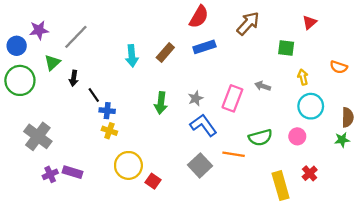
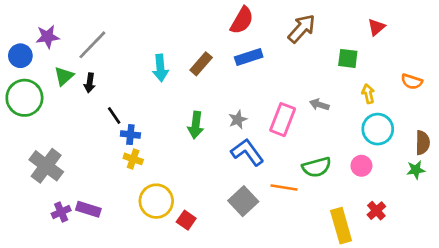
black arrow: (74, 78) -> (90, 83), moved

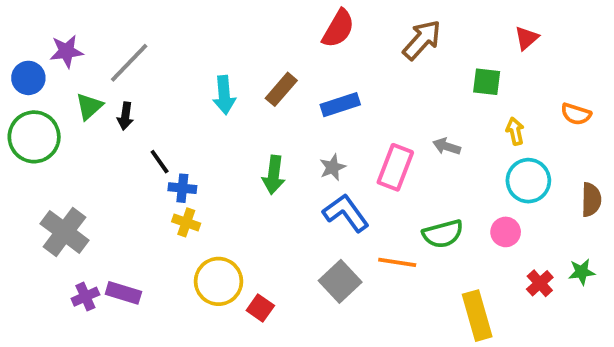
blue rectangle: (249, 57) -> (340, 105), moved
green star: (416, 170) -> (582, 272), moved
red cross: (376, 211) -> (540, 283), moved

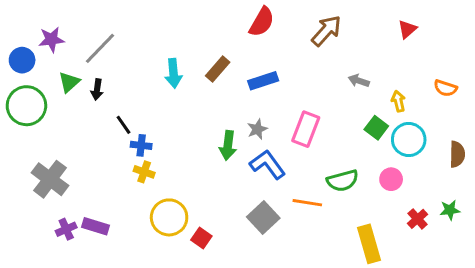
green square: (487, 82) -> (376, 128), moved, turned 30
gray arrow: (447, 146) -> (359, 81), moved
green arrow: (274, 175) -> (228, 145), moved

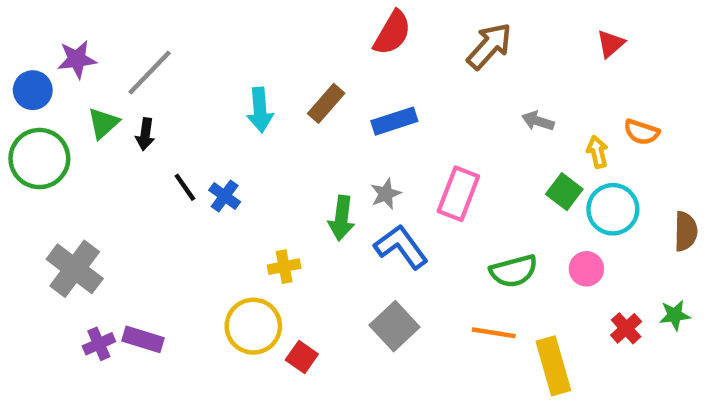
orange semicircle: (445, 88) -> (642, 132), moved
blue cross: (141, 145) -> (225, 196), moved, turned 30
yellow cross: (144, 172) -> (284, 267), moved, turned -30
orange line: (307, 203) -> (494, 333), moved

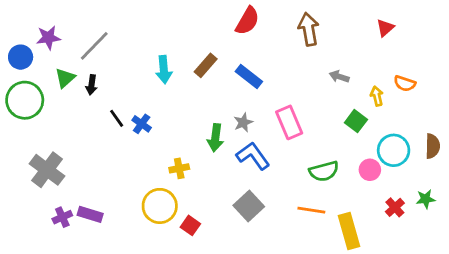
brown arrow: (489, 46) -> (309, 29), turned -52
blue rectangle: (394, 121) -> (249, 77), turned 56
pink rectangle: (458, 194) -> (289, 122), turned -44
cyan circle: (613, 209) -> (394, 150), moved

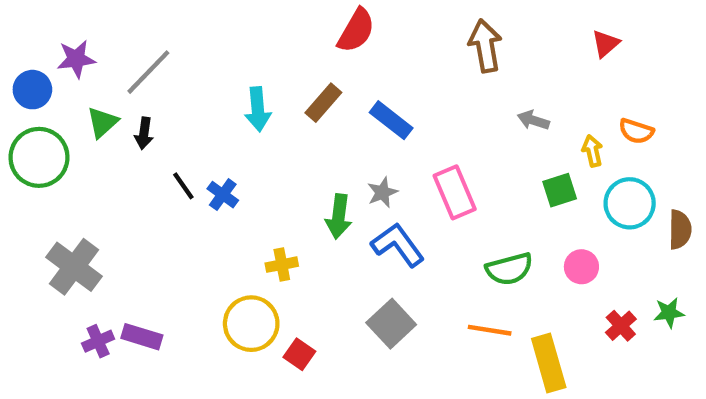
red semicircle: (247, 21) -> (356, 31), moved
green square: (356, 121) -> (560, 190), turned 35
cyan circle: (394, 150) -> (630, 203), moved

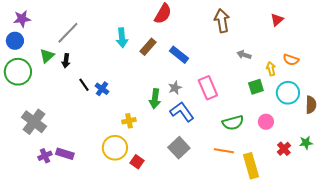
purple star: (76, 59) -> (22, 19), moved
cyan arrow: (258, 109) -> (122, 38), moved

